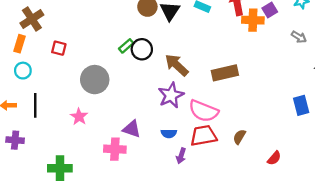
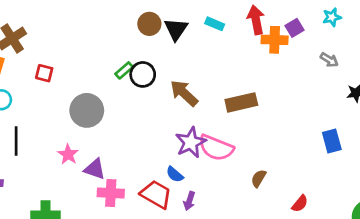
purple star: (171, 95) -> (191, 142), moved
purple triangle: (132, 129) -> (95, 169), moved
blue semicircle: (169, 133) -> (175, 174), turned 40
red trapezoid: (204, 136) -> (156, 194), moved, turned 40

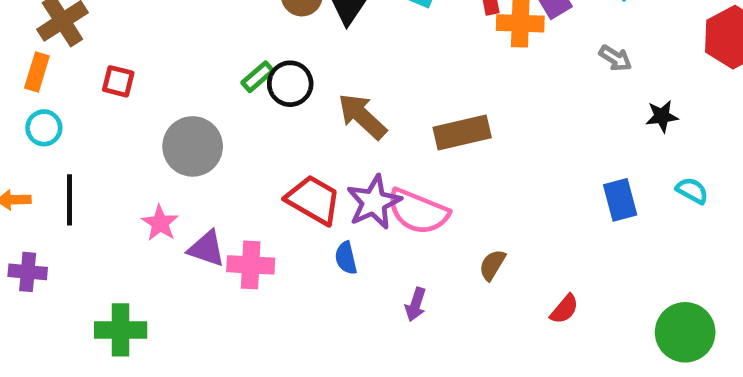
blue semicircle: (175, 174) -> (346, 258), turned 36
pink cross: (111, 193) -> (251, 265), moved
red trapezoid: (156, 194) -> (313, 200), moved
purple arrow: (189, 201) -> (416, 304), moved

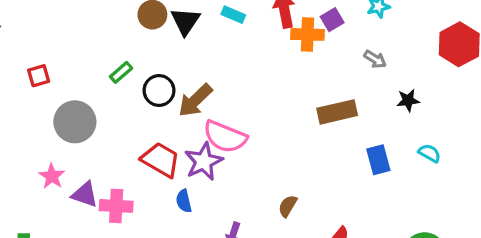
red square: (118, 81) -> (39, 76), moved, turned -30
black circle: (290, 84) -> (159, 91), moved
brown arrow: (362, 116) -> (195, 100), turned -87
brown rectangle: (462, 132) -> (337, 112), moved
pink semicircle: (418, 211) -> (225, 137), moved

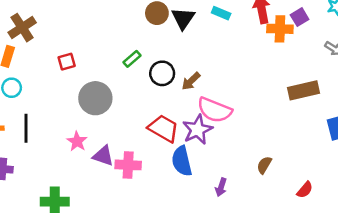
brown arrow: (195, 100) -> (191, 81), size x0.7
blue semicircle: (184, 201) -> (182, 161), size x1.6

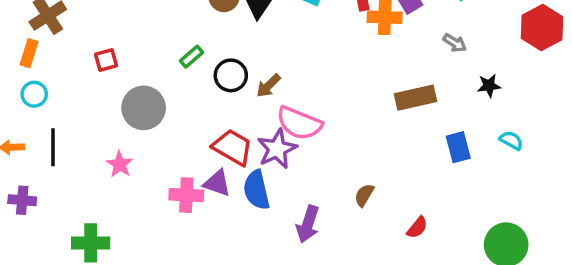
purple triangle: (103, 156) -> (217, 183), moved
purple arrow: (221, 187) -> (308, 224), size x1.5

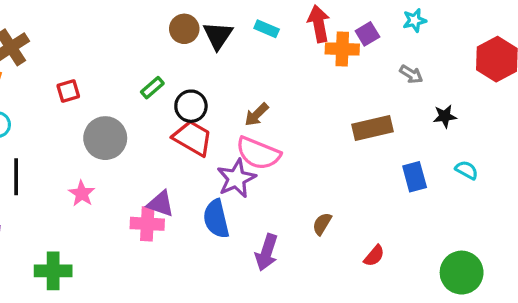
brown arrow: (268, 86) -> (257, 115), moved
red trapezoid: (233, 147) -> (193, 138), moved
purple triangle: (217, 183) -> (161, 204), moved

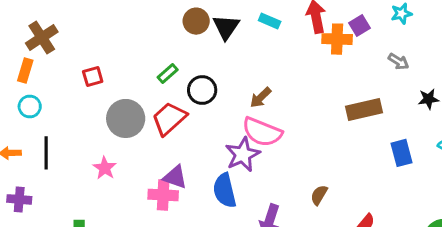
red trapezoid: (193, 138) -> (169, 118), moved, turned -72

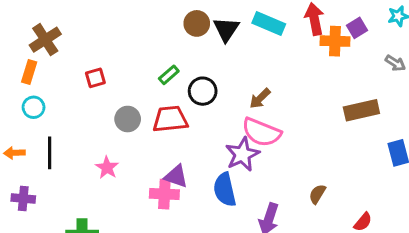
cyan rectangle: (270, 21) -> (269, 23), size x1.5
gray circle: (126, 118) -> (128, 119), size x0.7
red trapezoid: (169, 118) -> (170, 119), turned 36

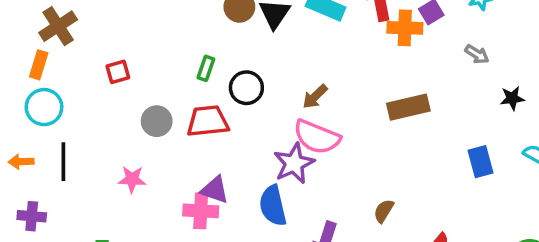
green rectangle: (169, 75) -> (206, 68), turned -30
cyan circle: (34, 107) -> (44, 107), size x1.4
brown rectangle: (361, 110) -> (408, 107), moved
pink star: (107, 168) -> (132, 179), turned -30

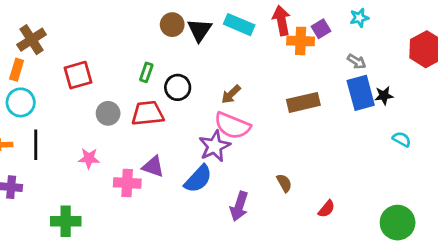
red square: (118, 72) -> (78, 75), size x1.5
blue rectangle: (480, 162) -> (361, 93), moved, size x1.4
blue semicircle: (273, 206) -> (198, 179), turned -124
pink cross: (201, 211) -> (127, 183), moved
brown semicircle: (384, 211) -> (284, 183), turned 120

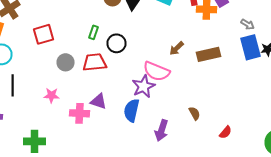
brown arrow: (231, 94) -> (176, 48), moved
blue semicircle: (198, 179) -> (132, 110), turned 150

